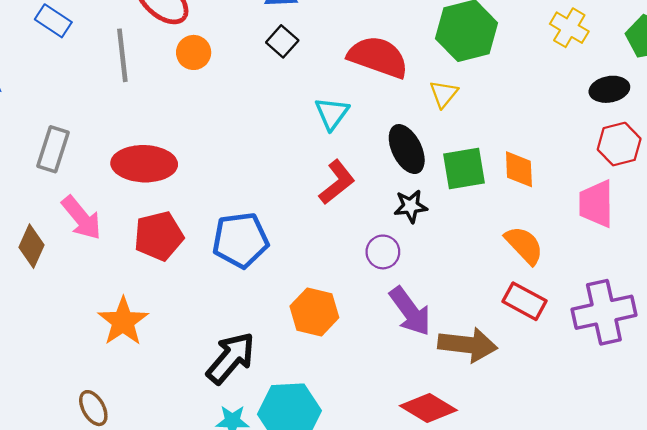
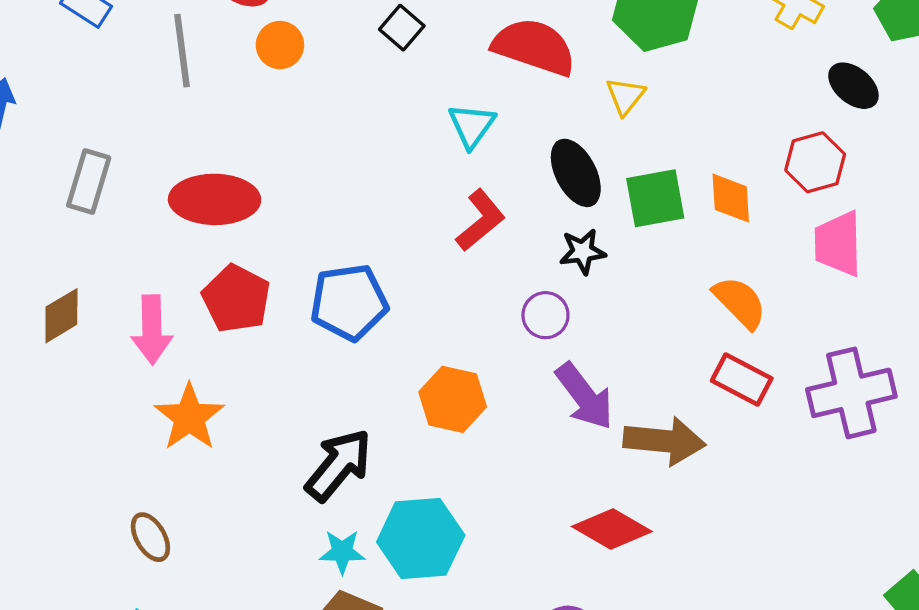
black ellipse: (609, 89) -> (853, 86), turned 51
red hexagon: (619, 144) -> (815, 162), moved
pink arrow: (81, 218) -> (152, 330), moved, turned 39
red pentagon: (159, 236) -> (236, 299), turned -30
brown diamond: (32, 246) -> (61, 316), turned 36

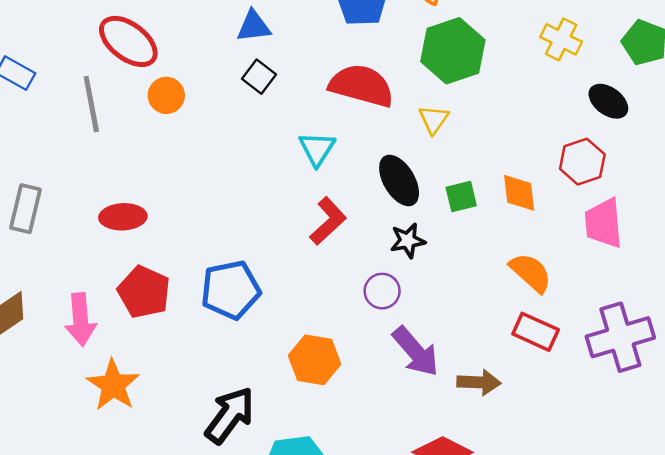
green square: (655, 198) -> (461, 196), size x0.7
red ellipse: (215, 199) -> (123, 217), size x0.7
brown arrow: (664, 441) -> (479, 382), size x0.7

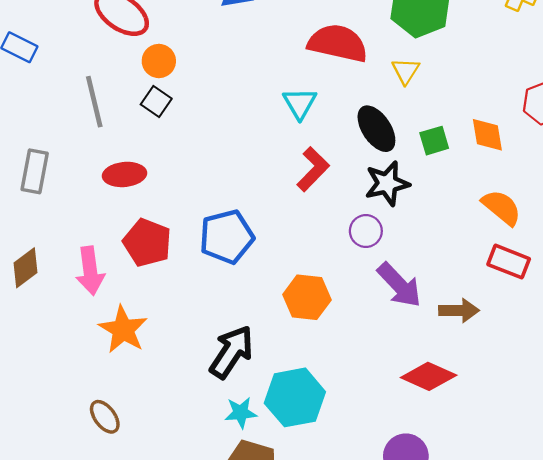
black square: (259, 77) -> (156, 102), moved
gray line: (91, 104) -> (94, 102), moved
black star: (408, 241) -> (387, 183), size x1.4

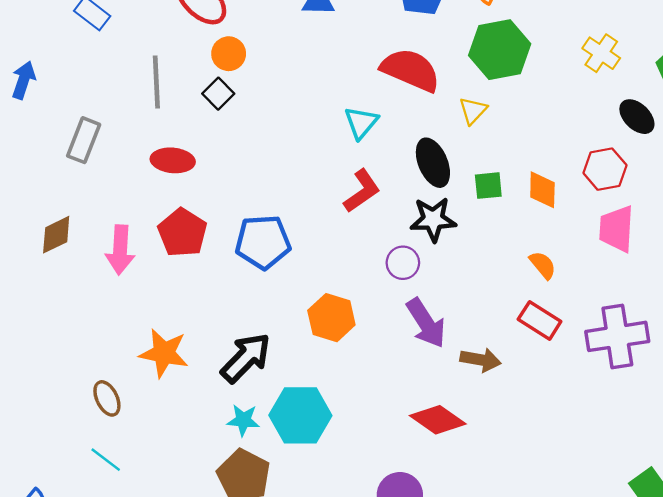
orange semicircle: (502, 207) -> (543, 265), size x0.7
orange star: (123, 329) -> (164, 353), moved, turned -30

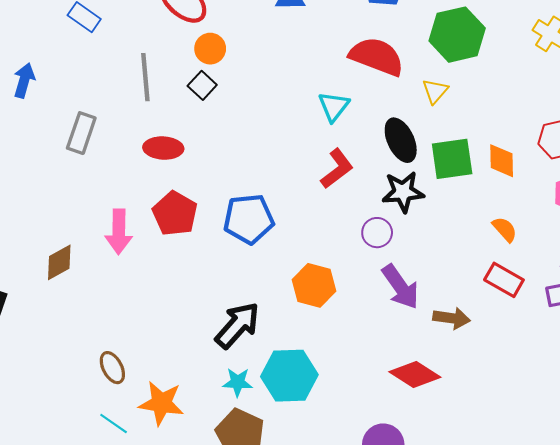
green square: (488, 186) -> (452, 159), size x1.6
brown diamond: (56, 235) -> (59, 262), moved
orange star: (164, 353) -> (161, 403), moved

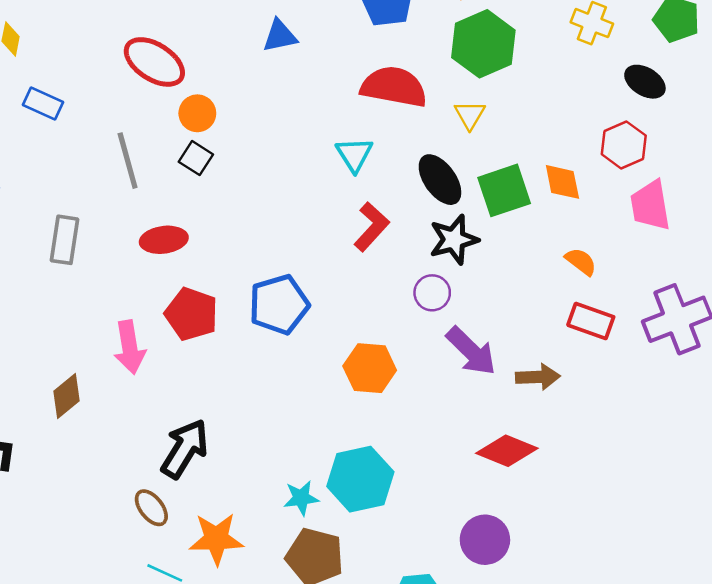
black arrow: (237, 325) -> (185, 449), moved

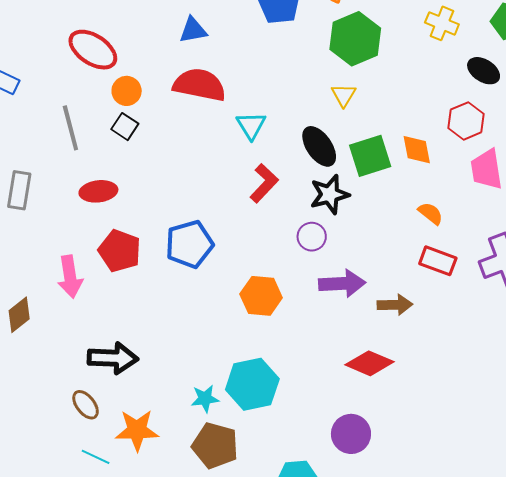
red semicircle: (394, 87) -> (199, 85), moved
purple arrow: (471, 351) -> (342, 284), turned -48
black arrow: (185, 449) -> (113, 358), turned 60

